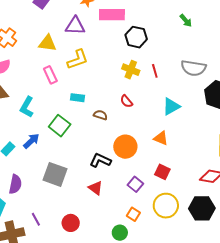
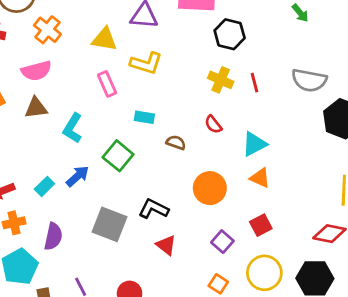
yellow L-shape: (78, 59) -> (146, 63), turned 35
cyan triangle: (171, 106) -> (254, 144), moved
black L-shape: (100, 160) -> (154, 209), moved
red square: (162, 172) -> (261, 225), turned 35

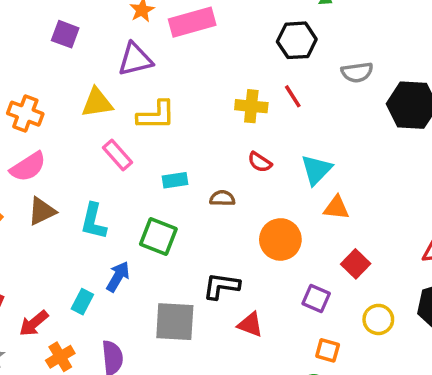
black hexagon: (230, 34) -> (297, 40), moved
gray semicircle: (309, 80) -> (357, 72), size x0.7
yellow circle: (264, 273) -> (378, 319), size x0.7

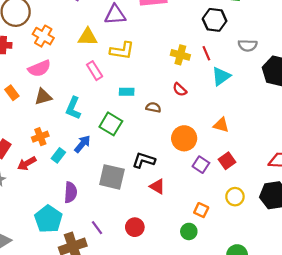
cyan triangle: (316, 170) -> (221, 76), moved
purple square: (316, 298) -> (201, 165), moved
orange cross: (60, 357) -> (40, 137), moved

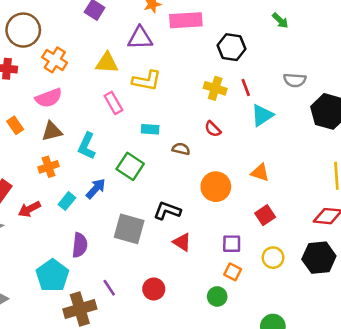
black hexagon: (215, 20) -> (232, 47), moved
orange cross: (40, 137) -> (48, 167), moved
purple square: (201, 165) -> (232, 244), moved, turned -35

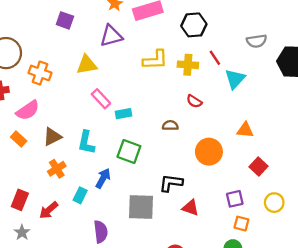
yellow L-shape: (147, 81) -> (155, 60), moved
pink semicircle: (49, 98) -> (28, 110), moved
cyan rectangle: (150, 129) -> (124, 114), moved

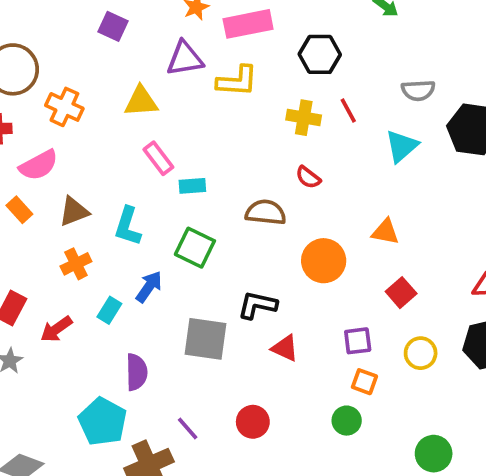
yellow L-shape: (155, 60) -> (237, 81), moved
cyan triangle: (235, 79) -> (402, 146), moved
brown semicircle: (170, 125) -> (266, 212), size x1.5

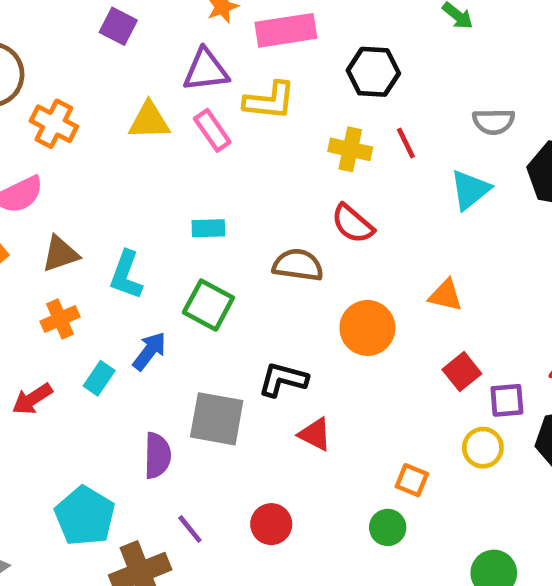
pink rectangle: (158, 158) -> (212, 130), moved
red semicircle: (308, 177) -> (353, 224), size x1.4
purple square: (358, 341) -> (507, 400), moved
purple semicircle: (136, 372) -> (157, 456), moved

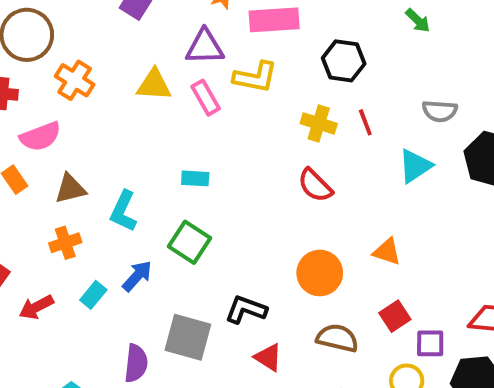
brown semicircle: (298, 265) -> (337, 338), moved

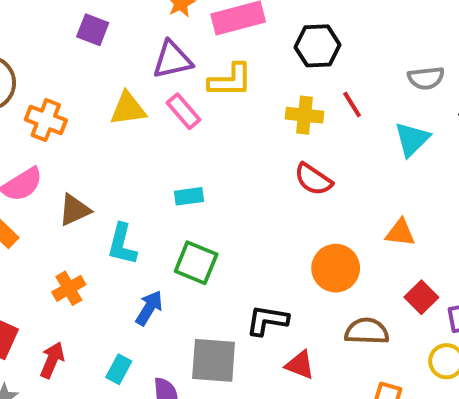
brown triangle: (70, 189) -> (74, 210), moved
cyan rectangle: (93, 295) -> (119, 369), moved
red arrow: (36, 307) -> (52, 360), turned 152

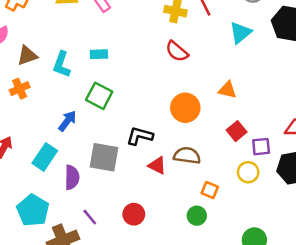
cyan L-shape: (122, 244) -> (62, 64), moved
orange cross: (69, 288) -> (20, 89), moved
brown semicircle: (367, 331) -> (187, 156), moved
cyan rectangle: (119, 369) -> (45, 157), size x1.5

